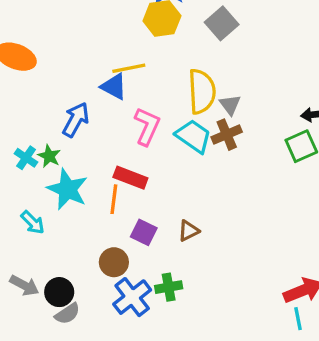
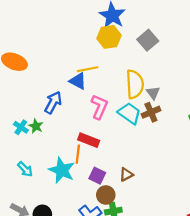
cyan star: (67, 189) -> (62, 170), moved
brown circle: (114, 262) -> (106, 195), moved

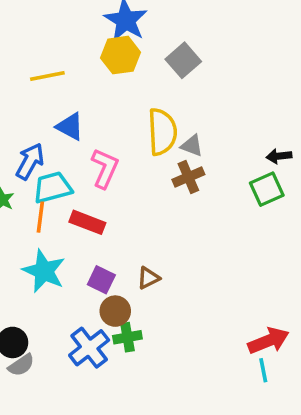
yellow line: (88, 69) -> (47, 76), moved
gray triangle: (153, 93) -> (192, 146), turned -32
cyan trapezoid: (129, 113) -> (53, 187), moved, turned -50
orange line: (78, 154) -> (40, 217), moved

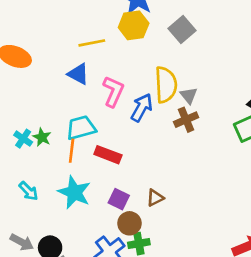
yellow line: (47, 76) -> (92, 43), moved
blue triangle: (70, 127) -> (78, 74), moved
gray triangle: (192, 146) -> (189, 95), turned 30
blue arrow: (30, 161) -> (142, 108), moved
pink L-shape: (105, 168) -> (113, 91), moved

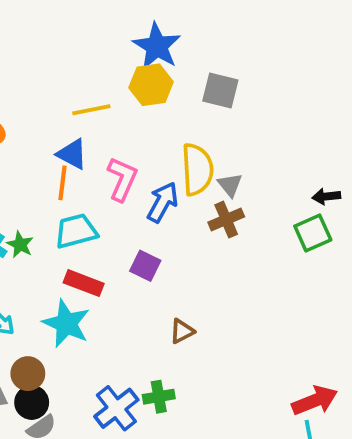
gray square: (182, 29) -> (220, 91), turned -35
orange line: (72, 151) -> (62, 183), moved
red rectangle: (108, 155) -> (84, 283), moved
purple square: (119, 199) -> (145, 266), moved
brown circle: (129, 223) -> (28, 374), moved

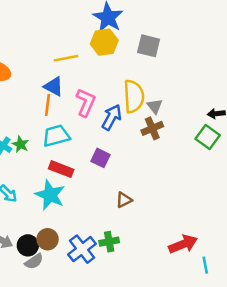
green square: (313, 233) -> (208, 137), turned -30
brown circle: (28, 374) -> (48, 239), moved
red arrow: (315, 401) -> (183, 244), moved

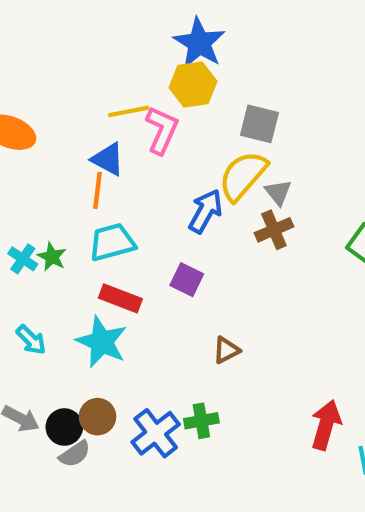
gray square: (149, 46) -> (259, 124), moved
yellow semicircle: (134, 96) -> (243, 176), turned -136
pink L-shape: (86, 103) -> (162, 130), moved
red arrow: (183, 244) -> (326, 425), turned -52

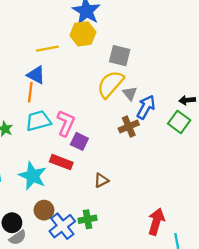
pink L-shape: (162, 130) -> (66, 123), moved
blue arrow: (205, 211) -> (146, 107), moved
brown cross: (274, 230) -> (129, 127), moved
red rectangle: (120, 298) -> (61, 162), moved
brown circle: (98, 417) -> (44, 210), moved

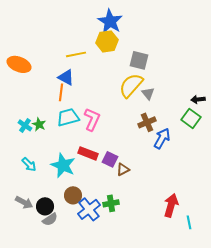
blue arrow: (146, 107) -> (162, 138), moved
purple square: (79, 141) -> (110, 159), moved

